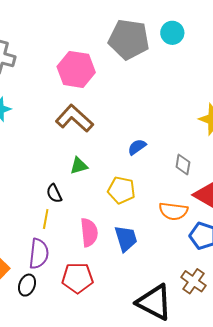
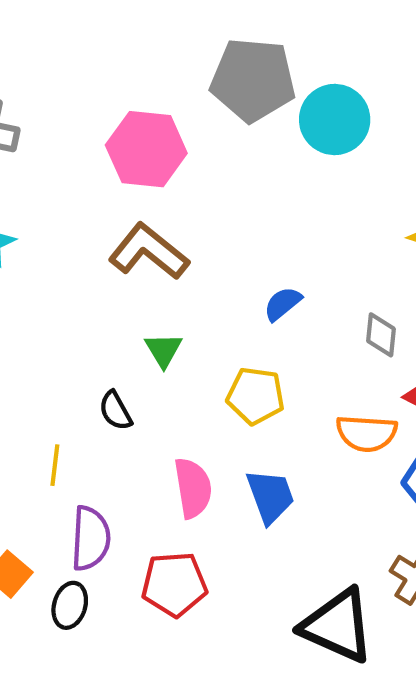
cyan circle: (172, 33) -> (335, 119), moved, size x1.4
green triangle: (79, 166) -> (163, 350), turned -42
yellow line: (46, 219) -> (55, 465), moved

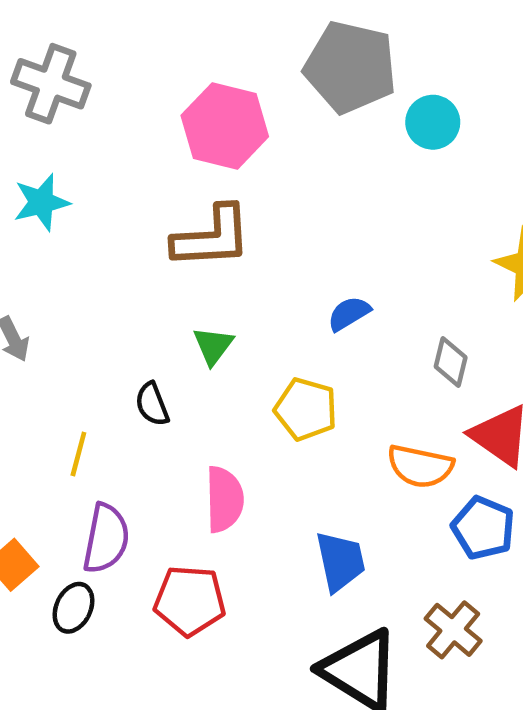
cyan circle: (335, 119) -> (433, 122), size x0.7
brown L-shape: (149, 252) -> (212, 237), turned 130
blue trapezoid: (270, 496) -> (340, 561), moved

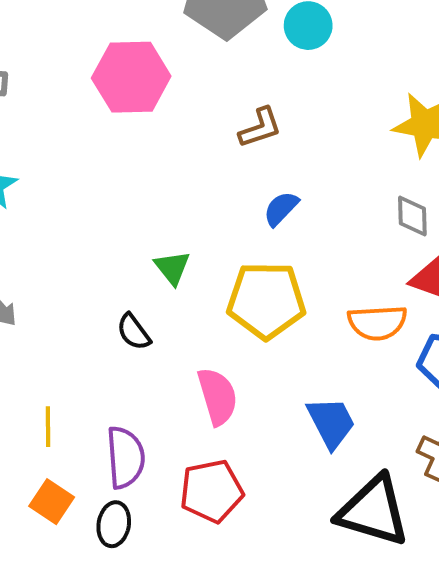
brown L-shape: (212, 237) -> (260, 128), moved, size x0.6
gray diamond: (451, 362) -> (412, 216), moved
yellow pentagon: (306, 409) -> (266, 300), size x1.4
yellow line: (78, 454) -> (48, 427), moved

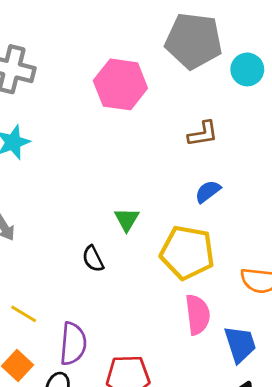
pink semicircle: (218, 396) -> (198, 315), moved
blue trapezoid: (331, 423) -> (240, 344), moved
yellow line: (48, 427) -> (24, 314), turned -68

